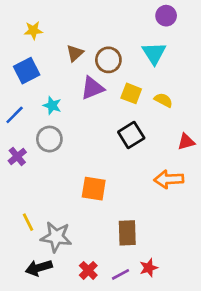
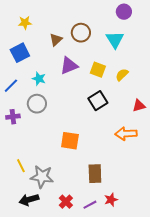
brown circle: (108, 60) -> (81, 33), moved
yellow semicircle: (163, 100) -> (122, 75), turned -72
purple cross: (17, 156) -> (13, 117), turned 32

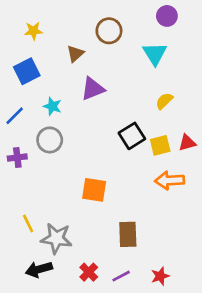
brown circle: (81, 33) -> (109, 31), moved
yellow square: (98, 70) -> (160, 145), moved, turned -35
red star: (111, 200) -> (160, 276), moved

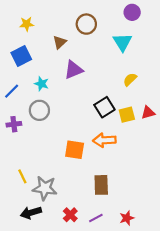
orange arrow: (170, 180) -> (104, 140), moved

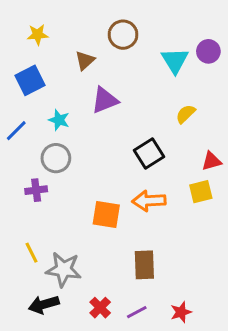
purple circle: (132, 12) -> (208, 51), moved
yellow square: (127, 115) -> (201, 192), moved
purple cross: (14, 124) -> (36, 190), moved

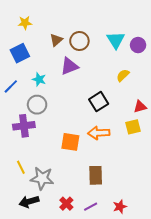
brown circle: (123, 35) -> (79, 41), moved
purple circle: (208, 51) -> (138, 45), moved
purple cross: (36, 190) -> (24, 126), size x1.5

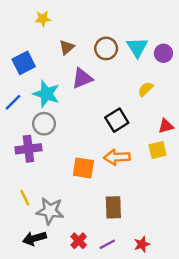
yellow star: (25, 23) -> (43, 19), moved
brown circle: (79, 41) -> (106, 48), moved
cyan star: (39, 79) -> (46, 94), size x1.6

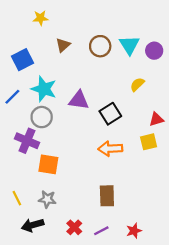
purple triangle: (82, 78) -> (79, 100), moved, turned 30
purple cross: (28, 149) -> (27, 141), turned 30
orange square: (83, 168) -> (48, 164), moved
yellow line: (25, 198) -> (17, 198), moved
gray star: (50, 211) -> (47, 199), size x0.7

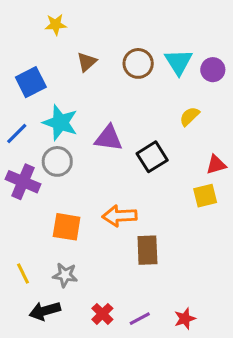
purple cross: (27, 141) -> (23, 182), moved
orange arrow: (110, 149) -> (119, 216), moved
brown rectangle: (107, 196) -> (147, 250), moved

